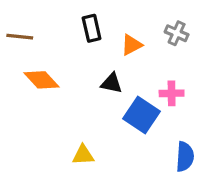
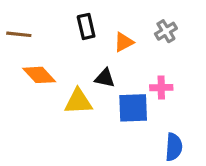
gray cross: (177, 33) -> (166, 31), turned 35
blue square: (142, 115) -> (133, 108), turned -36
yellow triangle: (83, 155) -> (78, 102), moved, size x1.4

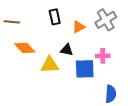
gray cross: (166, 31) -> (106, 20), size x1.5

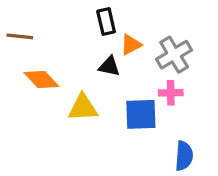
black rectangle: (55, 17) -> (106, 21), moved
gray cross: (106, 20) -> (174, 55), moved
black triangle: (67, 50) -> (109, 66), moved

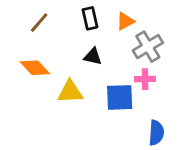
brown line: (20, 36) -> (39, 23), moved, turned -55
orange triangle: (131, 45) -> (125, 21), moved

